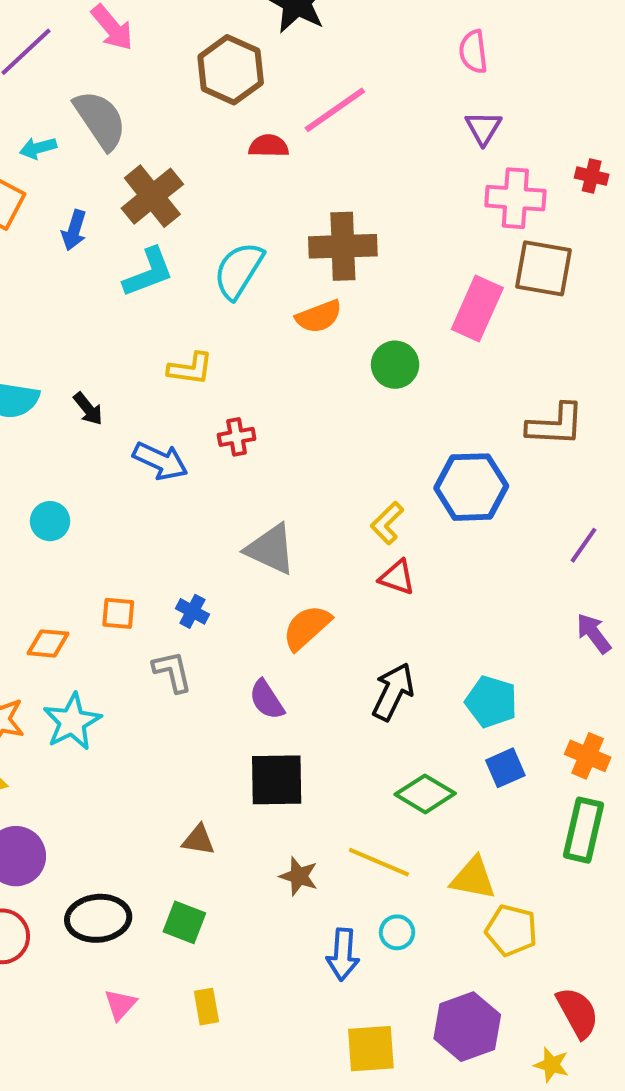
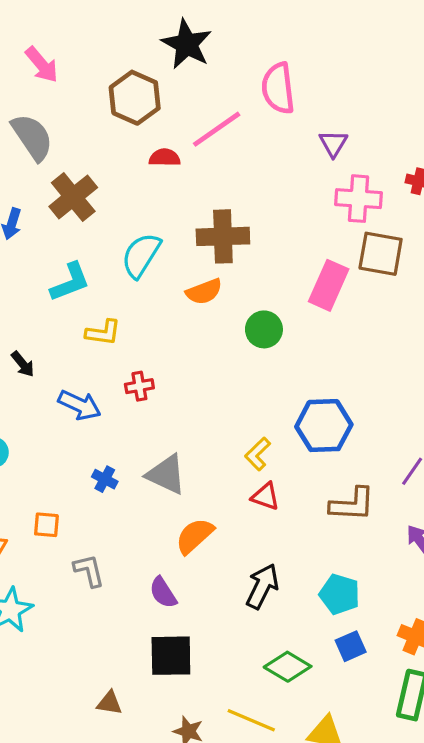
pink semicircle: (473, 52) -> (278, 88), moved, size x1.5
cyan L-shape: (148, 272) -> (70, 282), moved
brown L-shape: (556, 425) -> (352, 504), moved
blue cross: (192, 611) -> (105, 479), moved

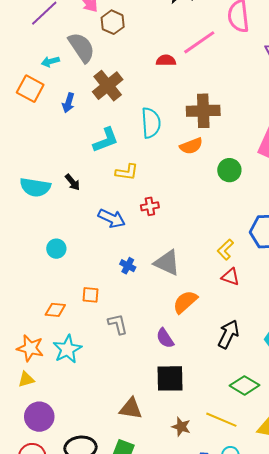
brown hexagon: (135, 98) -> (113, 22), moved, size x0.7
cyan semicircle: (141, 255) -> (151, 123), turned 144
black arrow: (23, 364) -> (72, 182), moved
brown triangle: (109, 703) -> (131, 409), size x1.4

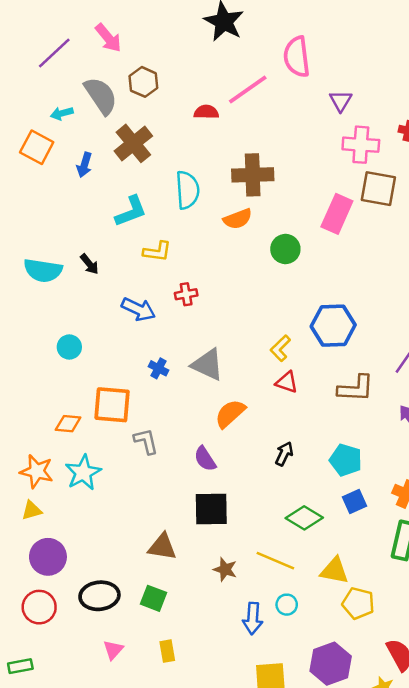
brown hexagon: (113, 22) -> (143, 82), moved
orange square: (91, 295) -> (112, 405), size x1.8
black arrow: (228, 334) -> (284, 454), size x0.7

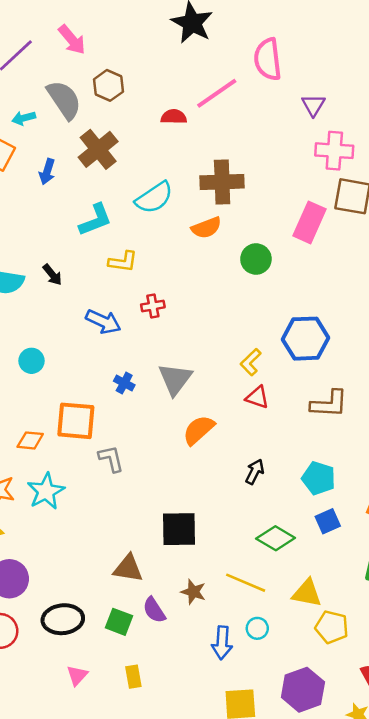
cyan semicircle: (187, 190) -> (154, 198), turned 60
gray triangle: (208, 365) -> (175, 379), turned 42
purple semicircle: (205, 459) -> (154, 610), moved

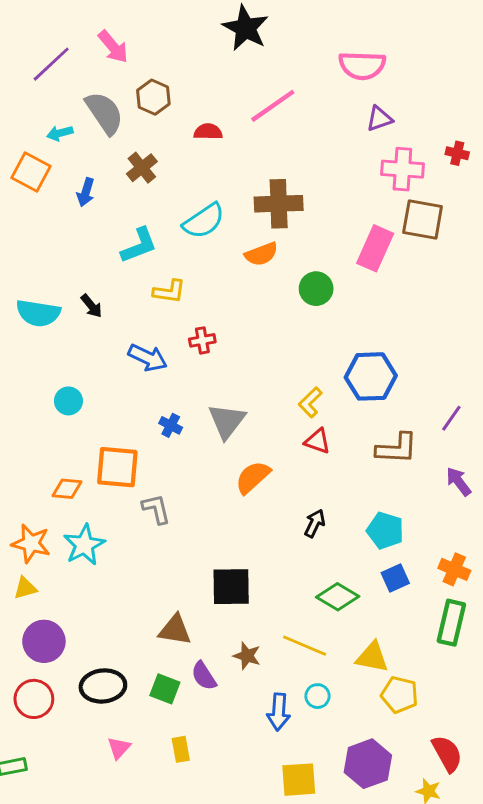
pink semicircle: (268, 59) -> (362, 65), moved, turned -81
purple triangle: (313, 105) -> (379, 119), turned 40
red semicircle: (174, 117) -> (208, 132), moved
brown cross: (98, 149) -> (142, 168), size x0.7

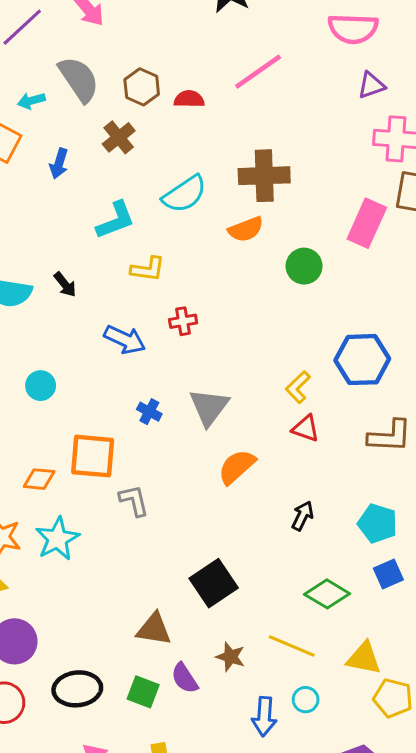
brown hexagon: (153, 97) -> (142, 87), moved
black square: (231, 587) -> (214, 583), turned -33

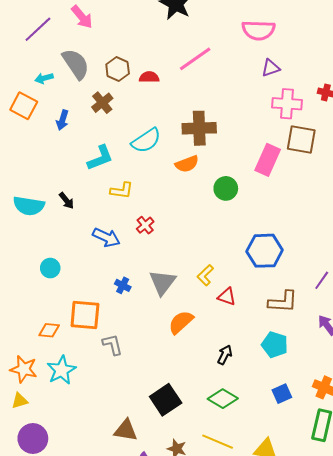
red cross: (183, 321) -> (145, 225), turned -30
yellow L-shape: (298, 387) -> (205, 275), moved
cyan pentagon: (378, 523) -> (275, 345), moved
green diamond: (327, 594) -> (223, 399), moved

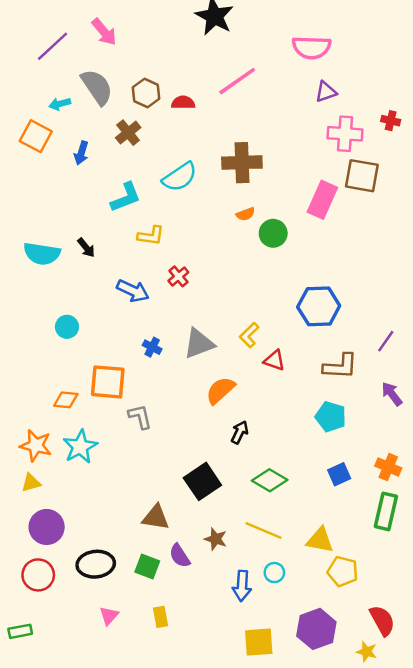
orange semicircle: (187, 164) -> (246, 214), moved, size x0.7
gray triangle: (162, 282) -> (199, 344), turned 32
black arrow: (225, 355) -> (240, 432), moved

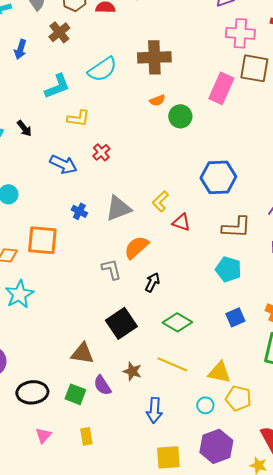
gray L-shape: (140, 417) -> (111, 269), moved
cyan circle: (274, 573) -> (205, 405), moved

